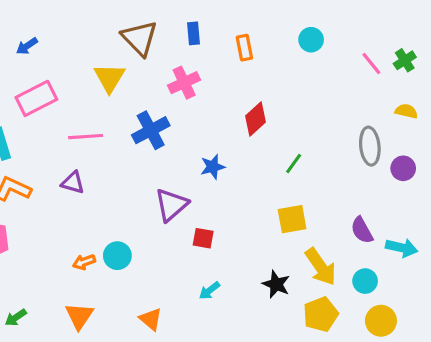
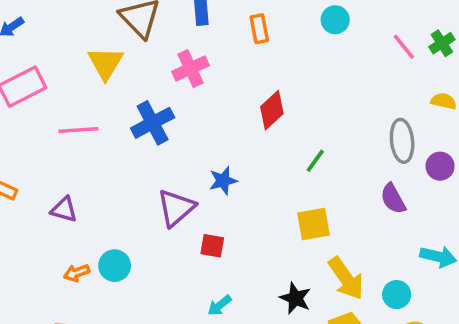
blue star: (213, 167) -> (223, 181), moved
purple triangle: (73, 183) -> (64, 210), moved
purple semicircle: (362, 230) -> (393, 199), moved

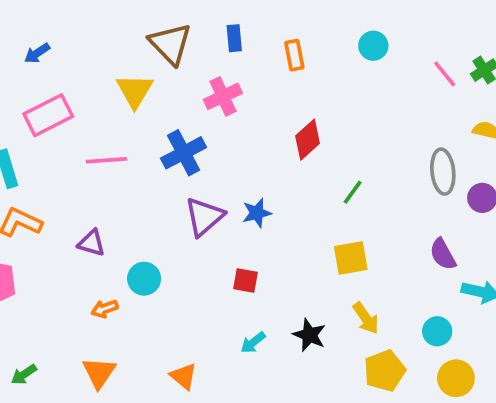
purple semicircle: (393, 199) -> (443, 254), moved
purple triangle: (176, 208) -> (204, 217), moved
cyan circle: (115, 266) -> (144, 279), moved
yellow arrow: (346, 278) -> (366, 318), moved, size x0.7
black star: (295, 298) -> (309, 335), moved

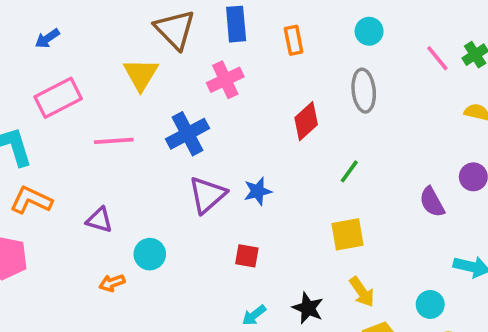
blue rectangle: (234, 38) -> (236, 24), size x1.4
gray ellipse: (443, 172) -> (364, 91), moved
purple semicircle: (443, 254) -> (432, 202), moved

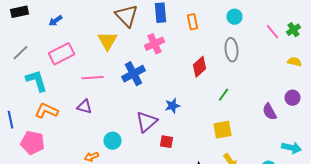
purple triangle: (207, 195) -> (146, 122), moved
purple triangle: (99, 220) -> (84, 107), moved

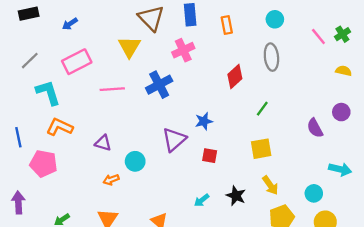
purple triangle: (84, 107) -> (103, 143), moved
red square: (166, 142) -> (210, 156), moved

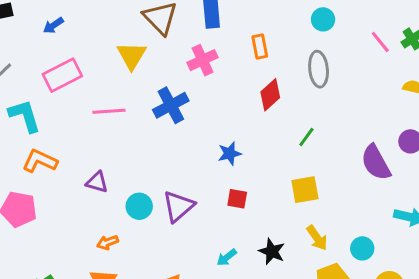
orange rectangle: (227, 25) -> (260, 47), moved
purple semicircle: (315, 128) -> (376, 163), size x1.4
purple triangle: (174, 140) -> (178, 206), moved
orange arrow: (111, 180) -> (108, 242), moved
cyan circle: (314, 193) -> (362, 248), moved

